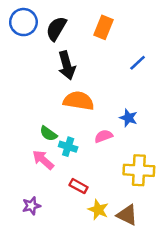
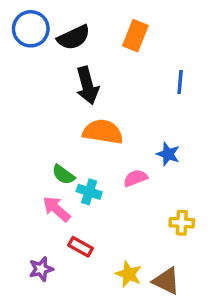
black semicircle: (56, 29) -> (74, 37), turned -145
blue line: (138, 63) -> (180, 82), turned -42
yellow cross: (139, 170) -> (182, 223), size x0.6
red rectangle: (79, 186) -> (81, 247), moved

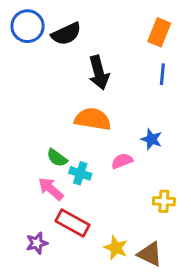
orange rectangle: (135, 36) -> (159, 32), moved
black arrow: (87, 85) -> (99, 73), moved
red rectangle: (81, 247) -> (72, 223), size x1.5

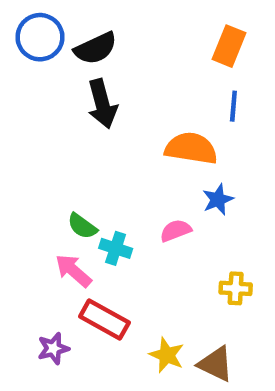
black arrow: (99, 73) -> (102, 104), moved
orange semicircle: (93, 119) -> (191, 148), moved
blue star: (152, 139) -> (218, 199), turned 30

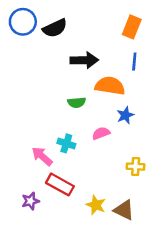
black arrow: (102, 104) -> (84, 60), moved, turned -76
green semicircle: (82, 226) -> (77, 102), moved, turned -42

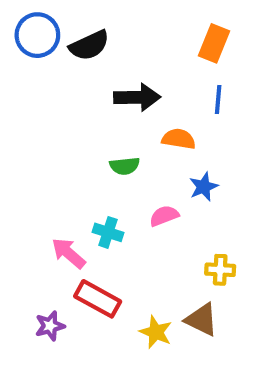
orange semicircle: (110, 86) -> (179, 139), size x0.7
brown triangle: (124, 210) -> (201, 320), moved

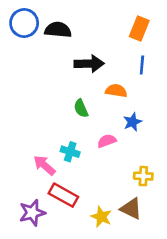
black semicircle: (89, 45) -> (58, 30), turned -150
green semicircle: (125, 166) -> (81, 108), turned 72
purple star: (50, 326) -> (32, 213), size x1.4

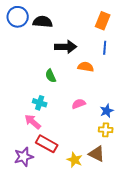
green semicircle: (81, 108) -> (51, 76), moved
blue star: (132, 122) -> (107, 111), moved
cyan cross: (70, 152) -> (40, 103), moved

